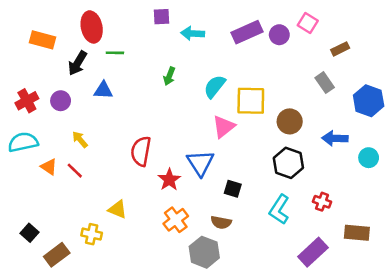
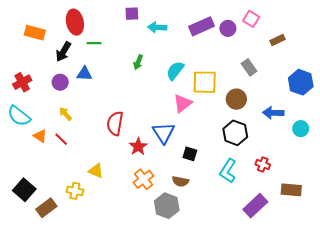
gray rectangle: (325, 83) -> (249, 67), moved
purple circle: (61, 101) -> (60, 82), moved
cyan semicircle: (23, 142) -> (19, 116), turned -130
black square: (30, 233) -> (24, 190), size x1.5

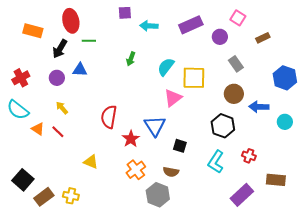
purple circle: (228, 28) -> (220, 37), moved
brown circle: (236, 99) -> (234, 94), moved
yellow cross: (75, 191) -> (71, 196), moved

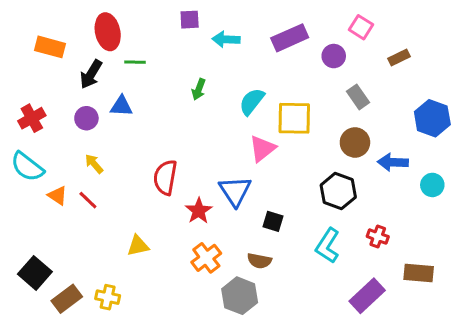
yellow triangle: (91, 162) -> (138, 246), turned -35

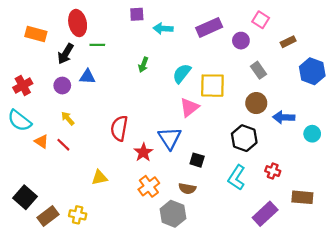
blue hexagon: (432, 118) -> (312, 71), moved

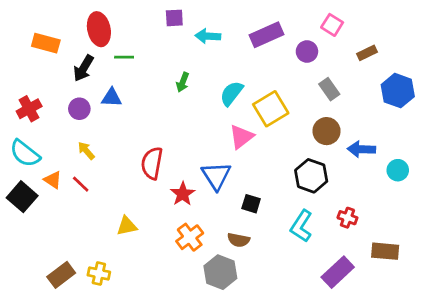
yellow square: (212, 86) -> (271, 109), turned -32
black square: (25, 197) -> (22, 197), moved

